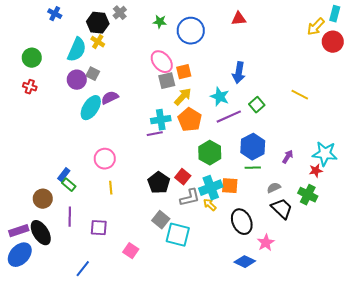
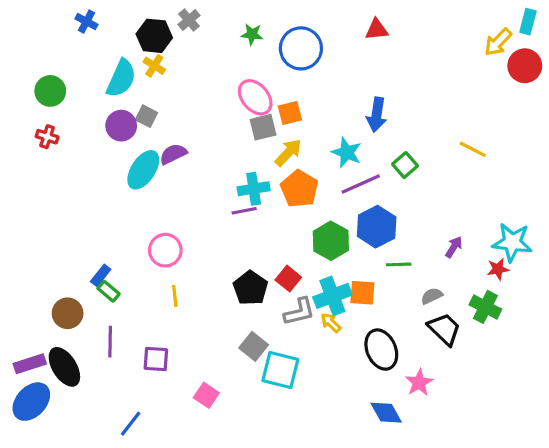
blue hexagon: (253, 147) -> (377, 227), moved
blue diamond: (245, 262) -> (386, 413), turned 35

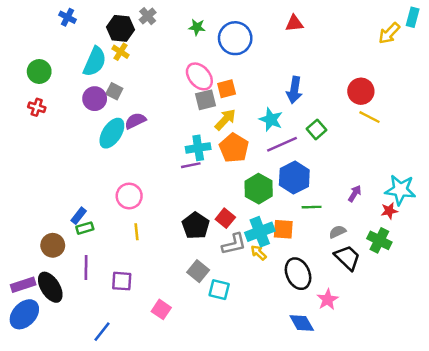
red circle: (525, 66) -> (361, 91), moved
green rectangle: (109, 291) -> (85, 228), turned -56
cyan square: (280, 370) -> (219, 290), size x0.7

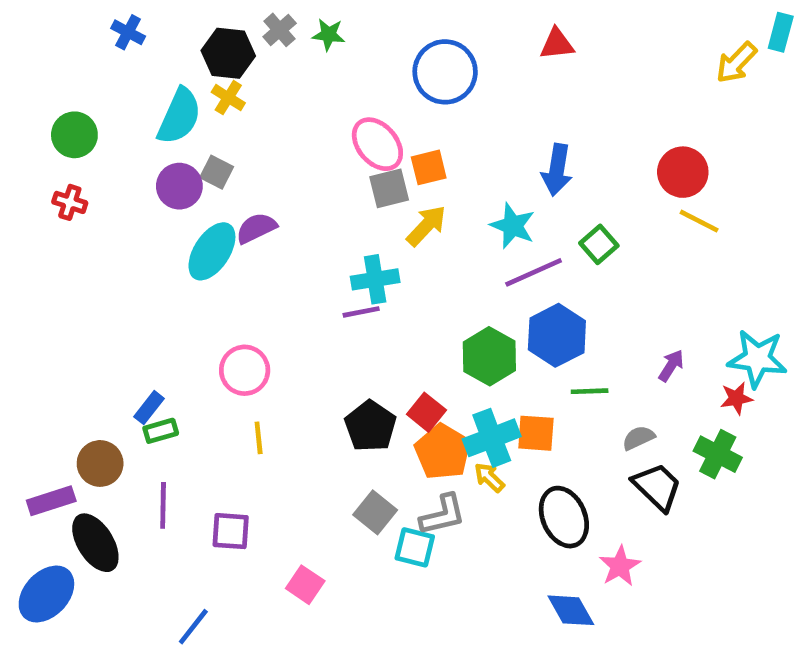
green star: (197, 27) -> (329, 35), moved
orange pentagon: (234, 148) -> (443, 452), moved
gray L-shape: (234, 244) -> (443, 515), moved
purple rectangle: (23, 285) -> (51, 501), moved

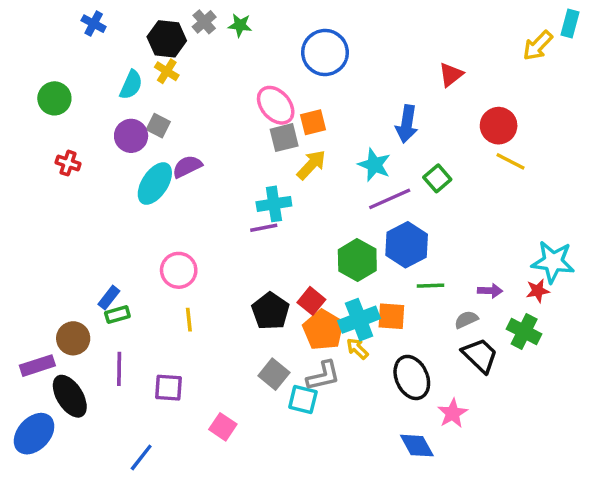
red triangle: (557, 44) -> (451, 75), moved, turned -32
cyan semicircle: (179, 116) -> (131, 85), size x0.7
red cross: (70, 202) -> (68, 163), moved
purple arrow: (671, 366) -> (490, 291), moved, turned 60

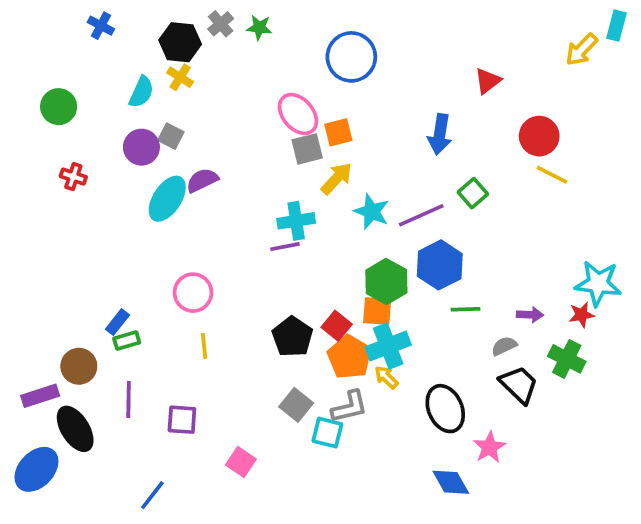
cyan star: (374, 165) -> (372, 212), moved
orange square: (391, 316) -> (377, 311), moved

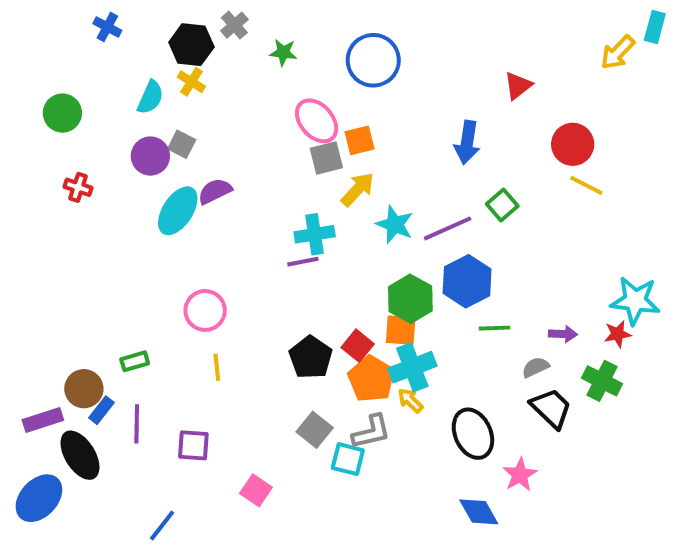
green star: (259, 27) -> (283, 52), moved
blue rectangle: (117, 322) -> (101, 410), moved

